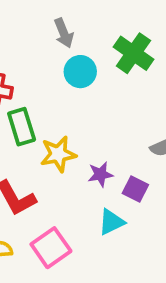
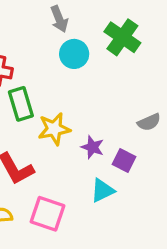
purple star: (100, 174) -> (92, 147), turned 30
pink square: (51, 248) -> (47, 214), turned -36

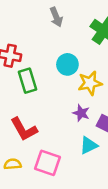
cyan circle: (74, 54) -> (67, 64), moved
yellow star: (54, 129) -> (90, 83), moved

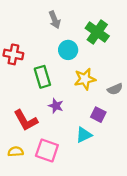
cyan circle: (67, 64) -> (68, 50), moved
green rectangle: (28, 81) -> (42, 77), moved
purple star: (81, 113) -> (56, 106), moved

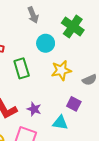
purple star: (56, 106) -> (34, 109), moved
cyan triangle: (84, 135) -> (60, 123), turned 35

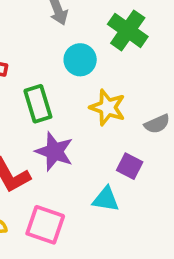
yellow star: (61, 70) -> (108, 107), turned 30
purple star: (34, 109) -> (54, 151), moved, size x1.5

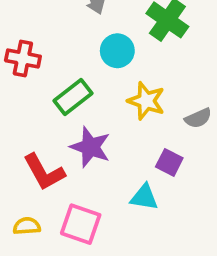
green rectangle: (38, 104) -> (73, 97), turned 69

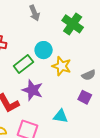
cyan circle: (117, 51) -> (44, 50), moved
purple square: (169, 162) -> (85, 97), moved

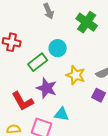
yellow star: (62, 66) -> (76, 75), moved
cyan triangle: (61, 116) -> (62, 114), moved

